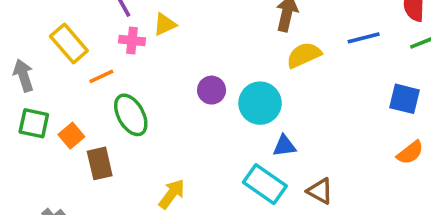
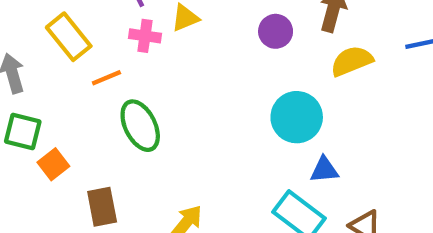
purple circle: (212, 90) -> (276, 31), moved
orange square: (71, 136) -> (53, 164), moved
brown rectangle: (100, 163) -> (102, 207), moved

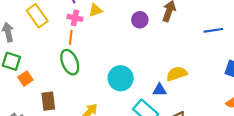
yellow semicircle: (352, 61) -> (177, 74), moved
orange line: (106, 78) -> (71, 37), moved, turned -64
cyan circle: (297, 117) -> (121, 78), moved

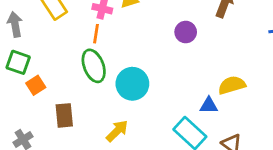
purple circle: (140, 20) -> (186, 32), moved
cyan circle: (121, 78) -> (132, 84), moved

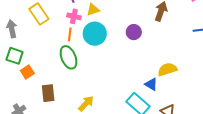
cyan circle: (132, 84) -> (95, 34), moved
blue triangle: (209, 105) -> (151, 84), turned 32

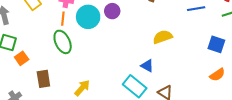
purple circle: (134, 32) -> (112, 11), moved
yellow semicircle: (167, 69) -> (163, 37), moved

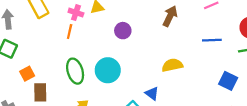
cyan circle: (88, 17) -> (108, 70), moved
green ellipse: (63, 42) -> (75, 71), moved
orange square: (22, 58) -> (27, 74), moved

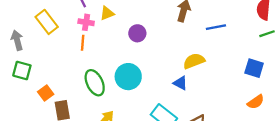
blue line: (212, 40) -> (216, 27), moved
blue triangle: (152, 93) -> (180, 83), moved

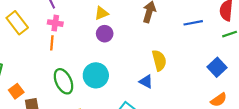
yellow triangle: (107, 13) -> (101, 13), moved
blue line: (216, 27) -> (193, 23), moved
yellow semicircle: (194, 61) -> (159, 60), turned 96
blue square: (254, 68) -> (217, 67), turned 30

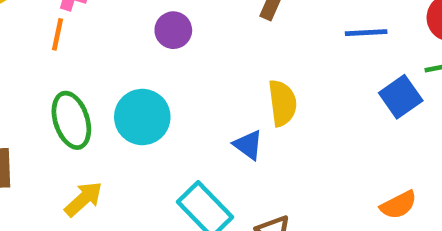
blue square: (217, 67) -> (401, 97), moved

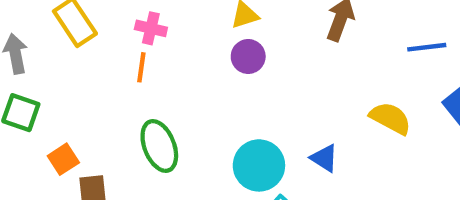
yellow semicircle: (282, 103) -> (390, 118), moved, turned -51
cyan circle: (142, 117) -> (259, 165), moved

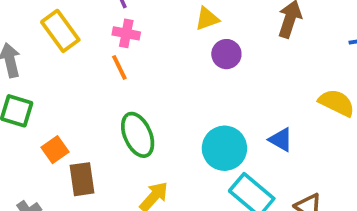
purple circle: (248, 56) -> (226, 54), moved
orange line: (141, 67) -> (119, 67), turned -32

